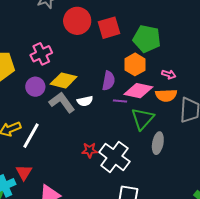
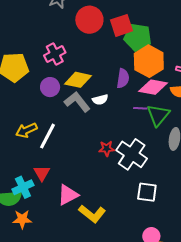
green pentagon: (147, 39) -> (138, 37), moved
orange hexagon: (135, 64) -> (149, 61), size x1.4
purple line: (120, 101) -> (140, 108), moved

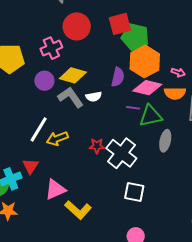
red circle: (89, 20) -> (77, 26), moved
green triangle: (158, 115) -> (151, 116), turned 35
yellow arrow: (26, 130) -> (57, 139), moved

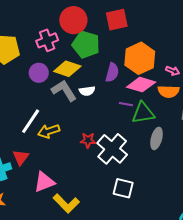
green pentagon: (135, 37) -> (86, 45), moved

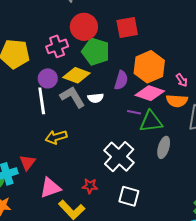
pink arrow: (173, 71) -> (182, 80), turned 32
white line: (31, 121) -> (42, 101), moved, turned -44
red star: (88, 140) -> (90, 186), moved

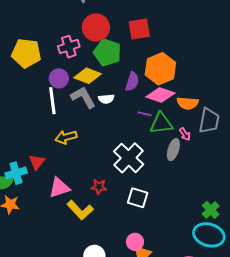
pink arrow: (182, 80) -> (185, 134), moved

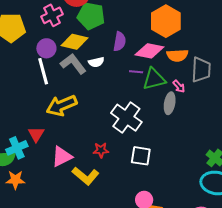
orange hexagon: (160, 69) -> (166, 21), moved
yellow arrow: (66, 137) -> (62, 106), size x1.4

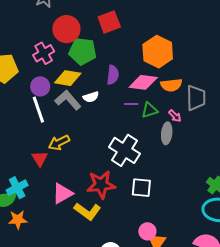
green triangle: (154, 79) -> (150, 110), size x0.7
yellow arrow: (62, 106) -> (59, 143), size x0.7
red triangle: (36, 134) -> (40, 159), moved
red star: (101, 150) -> (101, 185), size x1.8

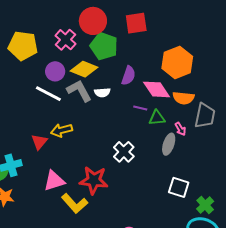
pink cross: (44, 53) -> (66, 40), turned -30
pink diamond: (143, 82) -> (157, 89), turned 36
white line: (38, 110) -> (48, 94), turned -56
white cross: (124, 150) -> (124, 152), size x0.7
white square: (141, 188) -> (179, 187), moved

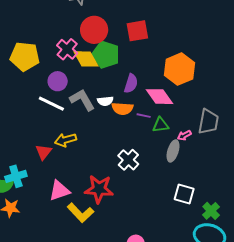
yellow diamond: (84, 69) -> (86, 59), moved, turned 40
orange semicircle: (184, 98) -> (122, 109), moved
pink arrow: (180, 129) -> (184, 135), turned 96

